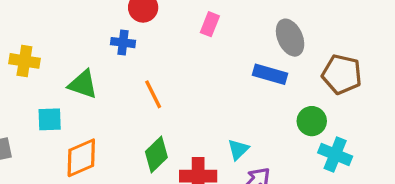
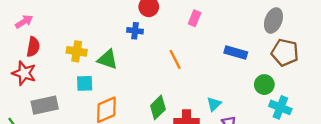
gray ellipse: (290, 38) -> (273, 20), moved, turned 45
yellow cross: (24, 61) -> (77, 51), moved
orange line: (153, 94) -> (175, 59), moved

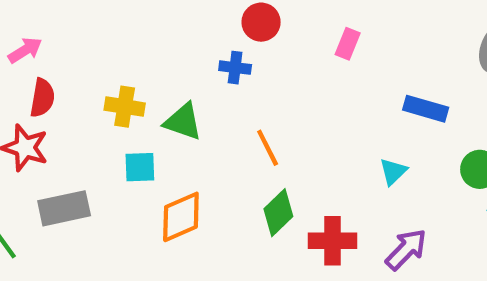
orange line: (175, 59) -> (268, 148), moved
cyan triangle: (214, 104) -> (393, 171), moved

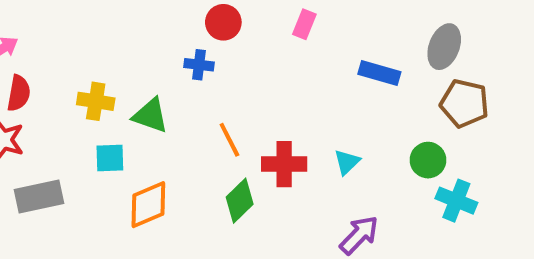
pink rectangle: (348, 44) -> (304, 24), moved
blue rectangle: (426, 109) -> (379, 73), moved
red cross: (332, 241) -> (284, 164), moved

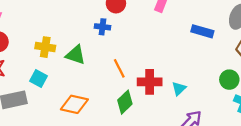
cyan square: (110, 158) -> (38, 78), moved, turned 30
cyan triangle: (347, 162) -> (179, 89), moved
orange diamond: (148, 205) -> (74, 104), turned 36

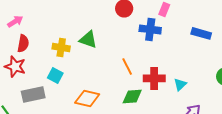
blue cross: (102, 27) -> (150, 29), moved, size x1.5
green triangle: (76, 55) -> (88, 39), moved
green diamond: (125, 102) -> (132, 96), turned 40

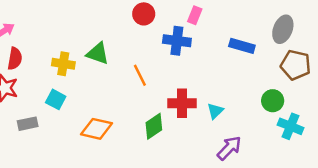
orange line: (127, 66) -> (140, 75), moved
gray rectangle: (33, 94) -> (28, 124), size x0.7
green diamond: (132, 96) -> (154, 126), turned -30

